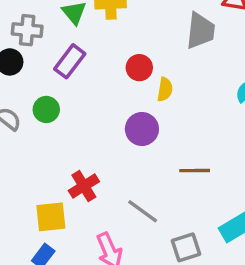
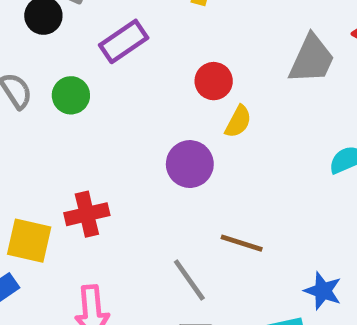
gray line: (143, 211) -> (189, 280), moved

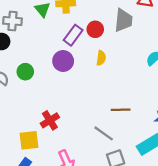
purple rectangle: (124, 41) -> (73, 35), moved
red circle: (214, 81) -> (95, 29), moved
purple circle: (190, 164) -> (63, 61), moved

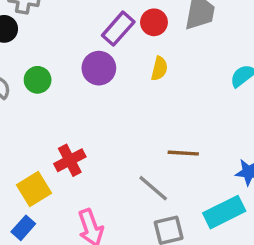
yellow square: (29, 140) -> (34, 189), turned -30

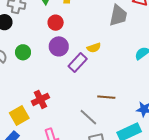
red circle: (154, 22) -> (56, 23), moved
purple rectangle: (118, 29) -> (78, 63), moved
yellow semicircle: (159, 69) -> (94, 48), turned 56

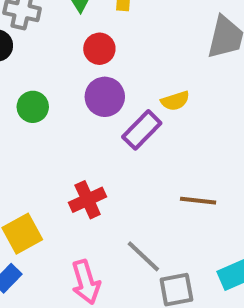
red cross: (40, 99) -> (88, 200), moved
gray line: (88, 117) -> (143, 256), moved

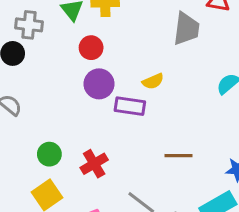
green circle: (33, 107) -> (49, 154), moved
purple rectangle: (142, 130) -> (130, 106), turned 60

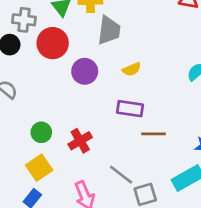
gray trapezoid: (186, 29) -> (109, 30), moved
red circle: (91, 48) -> (53, 43), moved, size x1.5
purple rectangle: (130, 106) -> (130, 109), moved

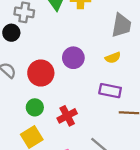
gray trapezoid: (109, 30) -> (121, 25), moved
red circle: (53, 43) -> (41, 73), moved

